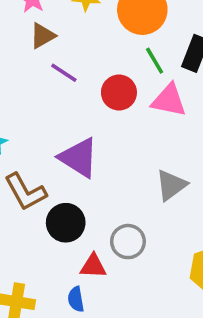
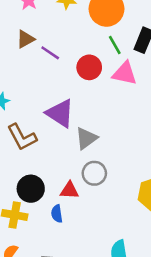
brown triangle: (43, 36) -> (25, 39), moved
gray triangle: (171, 185) -> (86, 138), moved
black circle: (66, 223) -> (31, 189), moved

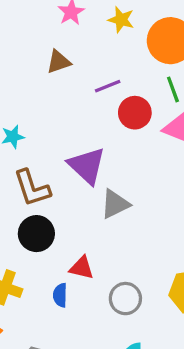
purple line: (50, 53) -> (108, 86), moved, turned -66
gray circle: (94, 173) -> (125, 299), moved
black circle: (31, 189) -> (36, 234), moved

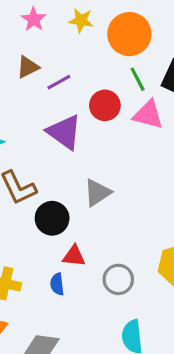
purple line: (108, 86) -> (59, 82), moved
purple triangle: (87, 166) -> (64, 132), moved
black circle: (36, 234) -> (52, 218), moved

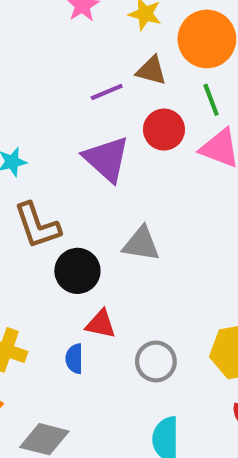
brown triangle: (28, 67) -> (151, 71), moved, turned 35
gray triangle: (97, 193) -> (141, 244), turned 36

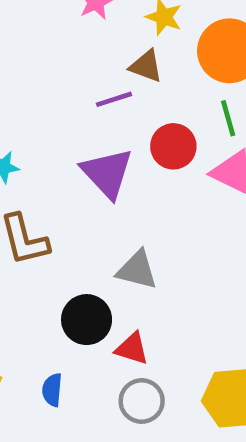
brown triangle: (151, 71) -> (146, 66), moved
black circle: (77, 271) -> (87, 320), moved
red triangle: (101, 324) -> (132, 349), moved

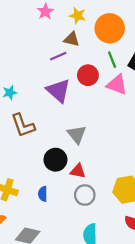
gray triangle: (137, 270) -> (77, 134), turned 42

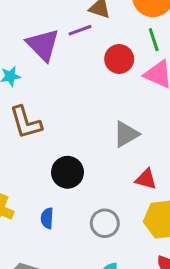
purple triangle: (58, 91) -> (43, 45), moved
gray triangle: (77, 134) -> (126, 134), moved, turned 36
red triangle: (78, 171) -> (146, 179), moved

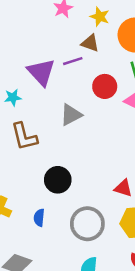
gray triangle: (126, 134) -> (71, 115), moved
gray circle: (105, 223) -> (87, 224), size x1.4

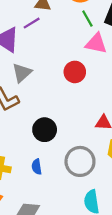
red circle: (105, 86) -> (75, 72), moved
gray triangle: (71, 115) -> (22, 73), moved

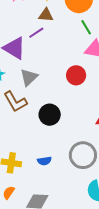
black circle: (45, 130) -> (50, 115), moved
blue semicircle: (37, 167) -> (44, 161), turned -88

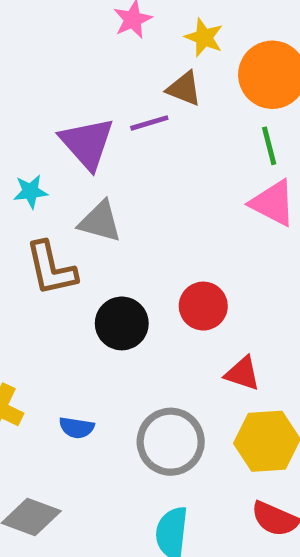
red circle: (76, 75) -> (203, 306), moved
gray triangle: (29, 77) -> (100, 222), turned 42

